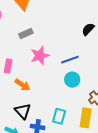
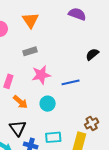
cyan circle: (72, 80) -> (48, 104), moved
cyan rectangle: (59, 116) -> (53, 137), turned 63

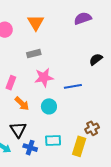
purple semicircle: (77, 14) -> (83, 18), turned -42

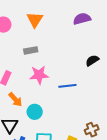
cyan circle: (49, 106) -> (35, 112), moved
brown cross: (92, 128) -> (92, 130), moved

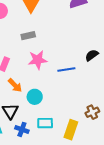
black semicircle: (92, 61) -> (92, 55), moved

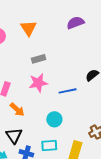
gray rectangle: (28, 36) -> (39, 59), moved
cyan circle: (35, 97) -> (54, 119), moved

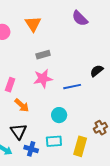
purple semicircle: (75, 23) -> (80, 18), turned -114

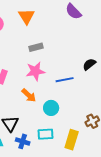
orange arrow: (22, 105) -> (29, 95), moved

